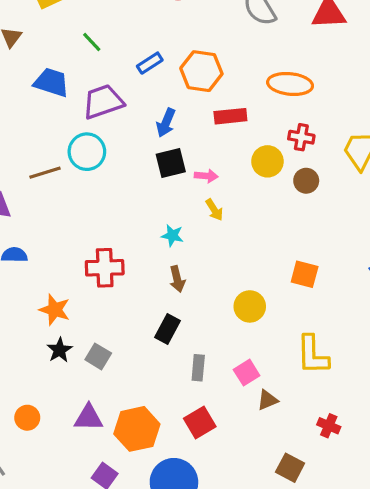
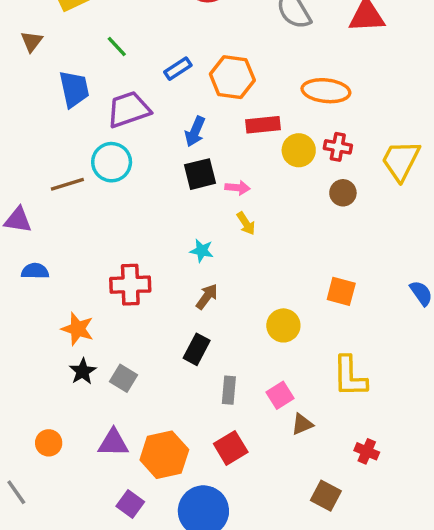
blue trapezoid: (51, 82) -> (74, 89), turned 60
yellow circle: (267, 161) -> (299, 150), moved
brown arrow: (177, 279) -> (207, 297), turned -130

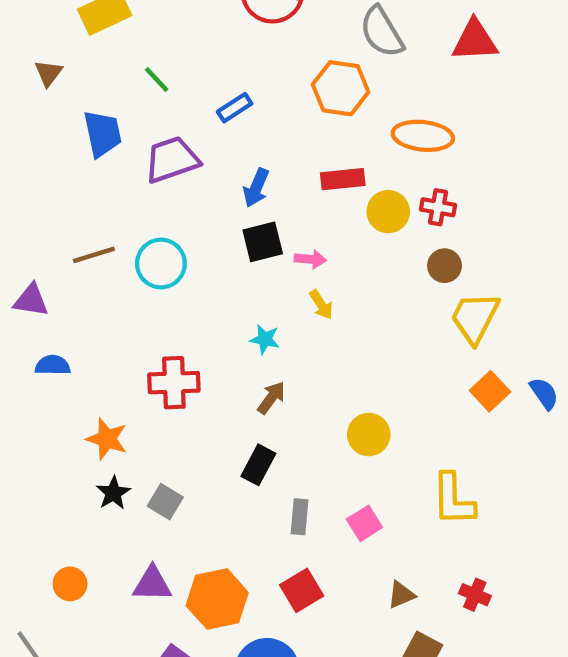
orange hexagon: (232, 77) -> (341, 88), moved
yellow trapezoid: (401, 160) -> (475, 318), moved
cyan circle: (112, 162) -> (161, 264), moved
orange square: (341, 291) -> (490, 391), moved, turned 32
brown triangle: (302, 424) -> (401, 595), moved

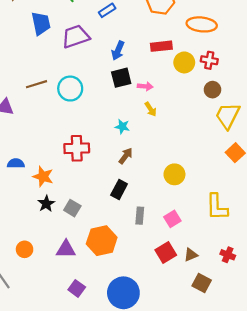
blue semicircle: (53, 365) -> (16, 163), moved
red square: (302, 590) -> (166, 253), moved
orange hexagon: (217, 599) -> (102, 241), moved

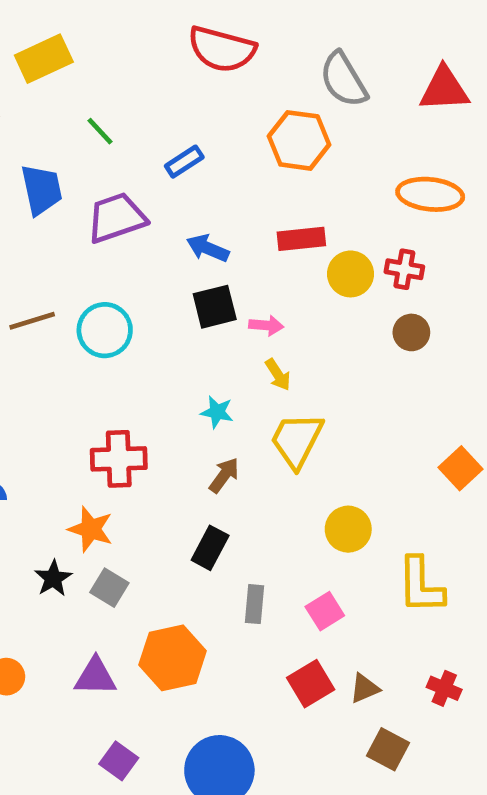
orange ellipse: (202, 24) -> (430, 194), moved
blue arrow: (118, 51) -> (208, 248), turned 90
yellow trapezoid: (228, 116) -> (297, 440), moved
yellow circle: (174, 174) -> (348, 529), moved
orange star: (43, 177) -> (91, 529), moved

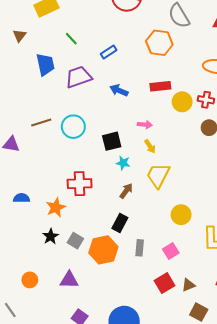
black square: (215, 307) -> (112, 141), moved
orange star: (91, 529) -> (56, 207), moved, turned 30
orange hexagon: (173, 658) -> (103, 250), moved

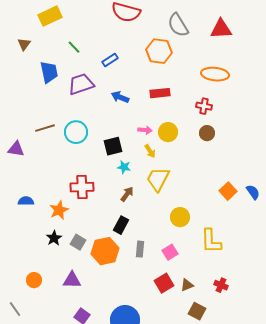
yellow circle: (182, 102) -> (168, 132), moved

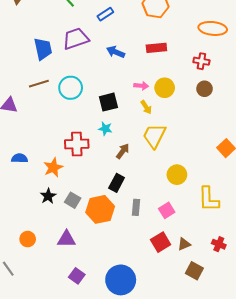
blue trapezoid: (49, 72) -> (43, 49), moved
cyan star: (124, 167) -> (105, 129), moved

